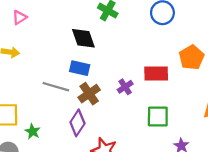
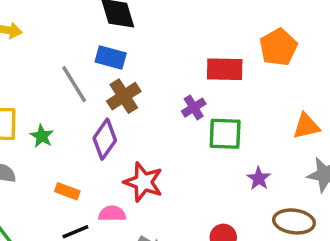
gray line: (56, 87) -> (74, 84), turned 40
purple cross: (125, 87) -> (194, 108), moved
green star: (33, 131) -> (42, 136), moved

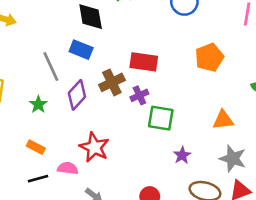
red rectangle: (225, 69) -> (144, 62), moved
brown cross: (124, 96) -> (112, 82), moved
green star: (42, 136) -> (38, 104), moved
purple diamond: (105, 139) -> (77, 95), moved

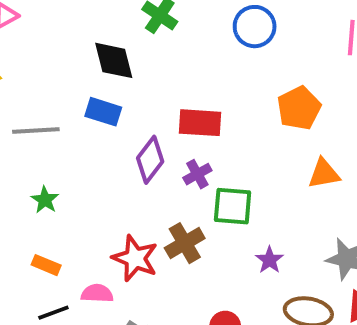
gray line: (51, 66) -> (36, 131), moved, turned -64
brown cross: (112, 82) -> (185, 243), moved
purple diamond: (77, 95) -> (150, 160), moved
orange triangle: (223, 120) -> (324, 174), moved

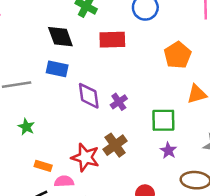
red rectangle: (200, 123) -> (112, 40), moved
purple diamond: (150, 160) -> (89, 96), turned -40
green square: (233, 206) -> (163, 120), moved
orange rectangle: (46, 265) -> (43, 166), moved

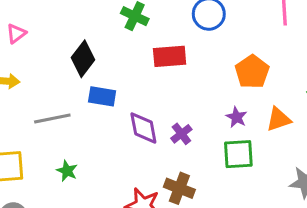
black diamond: (60, 37) -> (83, 59), moved, turned 60
brown cross: (115, 145) -> (179, 188), turned -30
purple star: (168, 150) -> (237, 117), moved

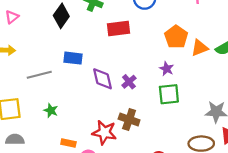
black diamond: (83, 59) -> (61, 16), moved
orange triangle: (279, 119) -> (200, 48), moved

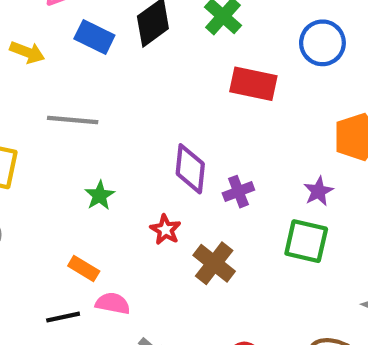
blue rectangle: (73, 58) -> (94, 37), moved
green star: (51, 110) -> (100, 195), moved
red star: (104, 132) -> (165, 230), moved, size x0.6

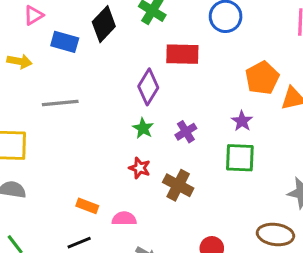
purple diamond: (190, 169) -> (148, 87), moved, turned 36
green star: (100, 195) -> (143, 128), moved
pink semicircle: (113, 303) -> (124, 219), moved

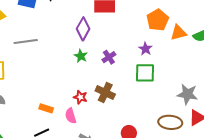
red star: (140, 168) -> (80, 97), moved
pink semicircle: (124, 219) -> (71, 116), turned -105

